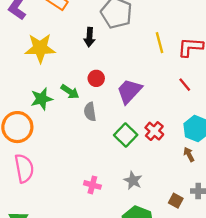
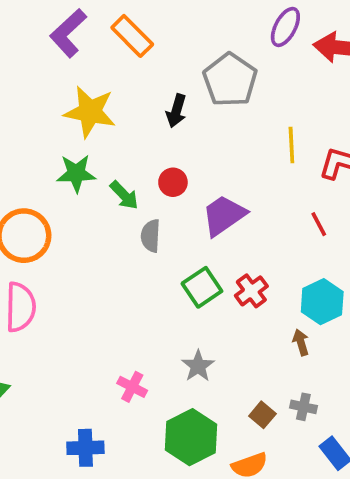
green star: (42, 99) -> (76, 173), moved
pink cross: (92, 185) -> (132, 387), moved

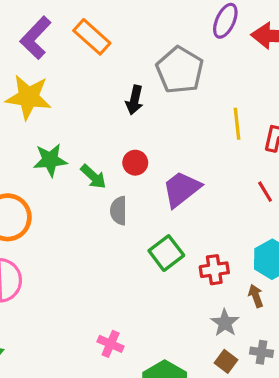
yellow star: (90, 112) -> (28, 97), moved
red cross: (251, 291) -> (214, 270), moved, turned 32
gray star: (198, 366) -> (225, 323), moved

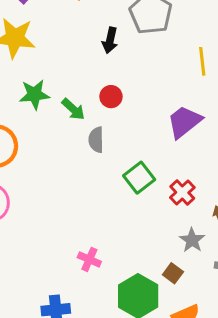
purple trapezoid: (182, 189) -> (184, 122), moved
red cross: (214, 270) -> (182, 192), turned -35
brown square: (226, 361) -> (173, 273), moved

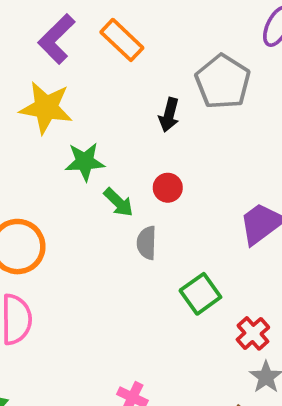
green star: (35, 94) -> (85, 162), moved
red cross: (182, 192) -> (253, 333), moved

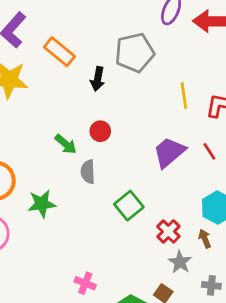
orange rectangle: (122, 40) -> (59, 52), moved
gray pentagon: (223, 82) -> (135, 53), turned 30
green star: (85, 162) -> (42, 204), moved

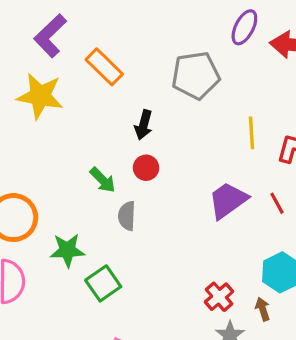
black arrow: (98, 79) -> (144, 125), moved
green square: (129, 206) -> (103, 283), moved

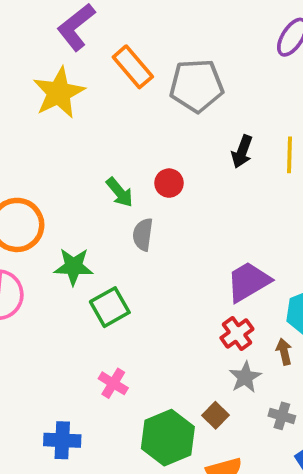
gray pentagon: (196, 75) -> (196, 86), moved
yellow star: (40, 96) -> (59, 93), turned 30
black arrow: (144, 125) -> (242, 151), moved
purple trapezoid: (228, 200) -> (248, 282), moved

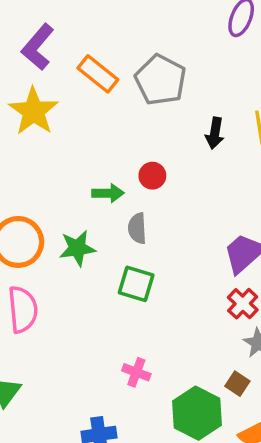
gray pentagon: (196, 86) -> (160, 80), turned -30
green arrow: (120, 192) -> (108, 193), turned -40
green star: (73, 267) -> (77, 248), moved
green square: (110, 307) -> (136, 284), moved, turned -33

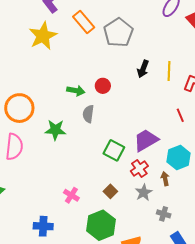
green star: (77, 248) -> (55, 130), moved
green square: (136, 284) -> (114, 150), moved
brown square: (237, 384) -> (110, 191), moved

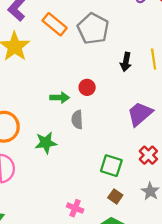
purple trapezoid: (146, 140) -> (140, 114), moved
green square: (114, 150) -> (111, 166), moved
red cross: (139, 169) -> (148, 155), moved

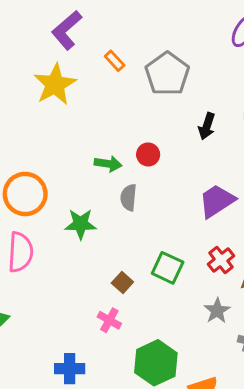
orange rectangle: (55, 24) -> (115, 61), size x0.6
brown square: (115, 196) -> (122, 283), moved

